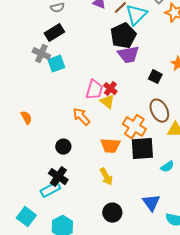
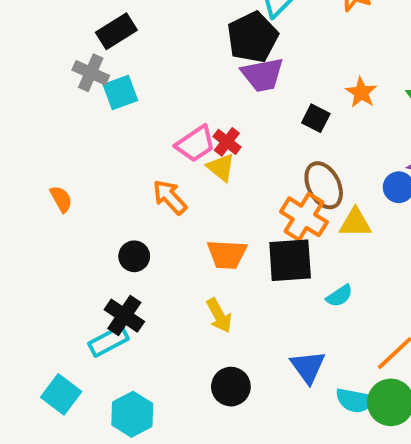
pink trapezoid: (94, 90) -> (195, 144), turned 40
orange cross: (134, 127) -> (304, 217), moved

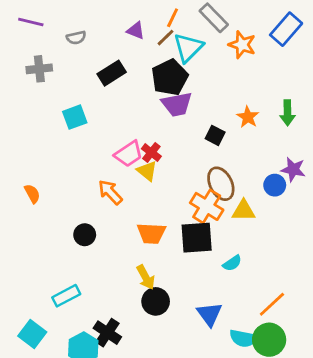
black rectangle: (116, 31) -> (112, 73), moved
gray cross: (91, 73) -> (39, 69), moved, turned -30
black cross: (124, 316) -> (107, 333), moved
black circle: (231, 387) -> (156, 301), moved

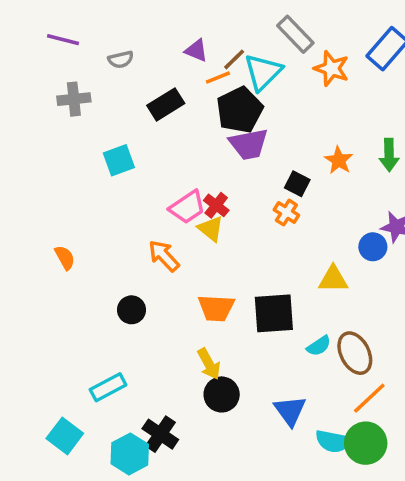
orange line: (173, 18) -> (218, 77), moved, turned 42
brown ellipse: (221, 184) -> (355, 353), moved
orange cross: (207, 206) -> (286, 213), moved, size x0.6

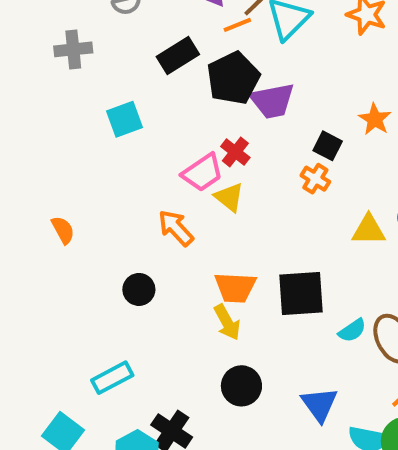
black pentagon: (240, 110) -> (233, 78), moved
red cross: (216, 205) -> (235, 152), moved
yellow triangle: (333, 279) -> (369, 230), moved
yellow arrow: (209, 364) -> (227, 322), moved

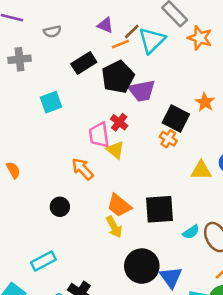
black square: (328, 146) -> (176, 118), size x1.5
pink trapezoid: (202, 173) -> (99, 135), turned 116
orange trapezoid: (235, 287) -> (119, 206), turned 36
black circle: (241, 386) -> (142, 266), moved, size x1.4

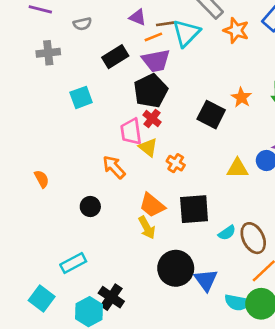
brown line: (132, 31) -> (165, 24), turned 36
black pentagon: (118, 77) -> (151, 91), moved
purple trapezoid: (142, 91) -> (156, 61), moved
orange cross: (168, 139) -> (176, 163), moved
orange semicircle: (13, 170) -> (42, 179), moved

